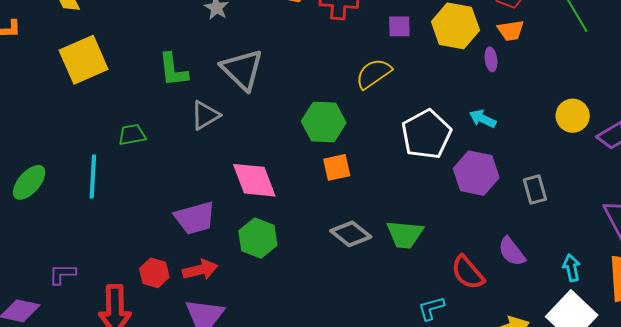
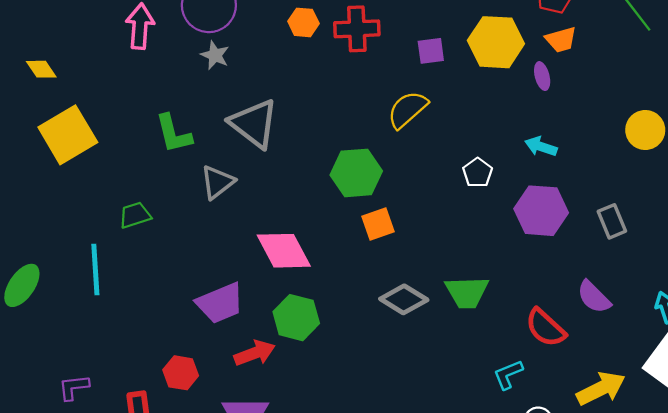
white pentagon: (426, 134) -> (478, 173), size x0.5
red arrow: (200, 270) -> (255, 353), moved

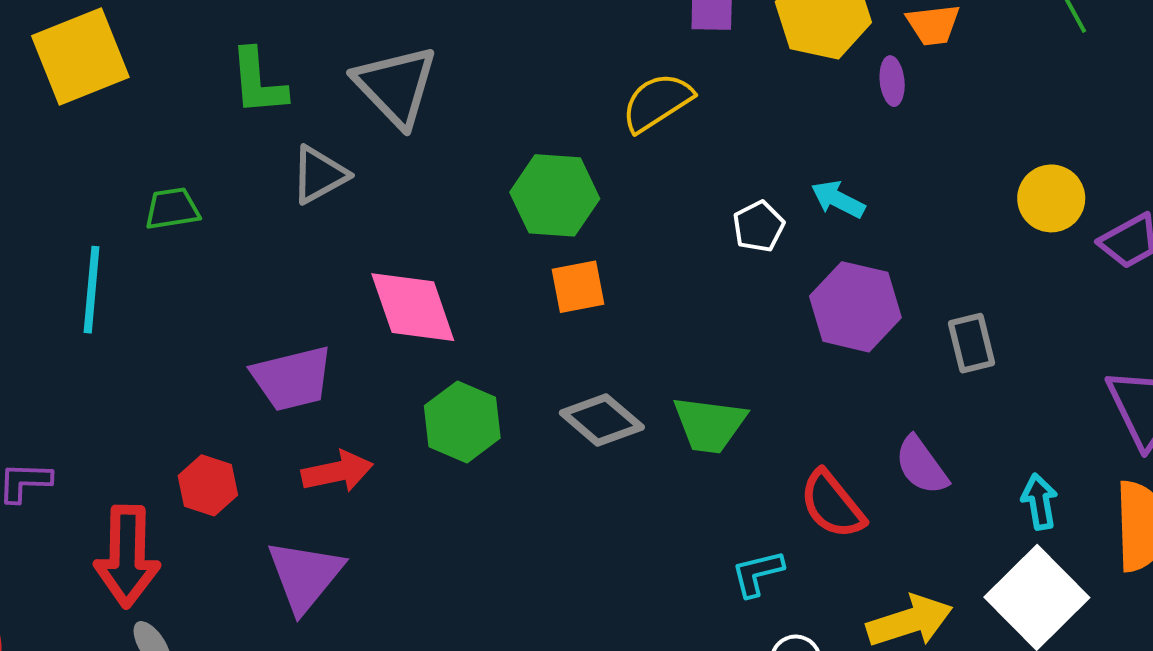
cyan arrow: (541, 146) -> (838, 199), moved
green hexagon: (296, 318) -> (462, 422), moved

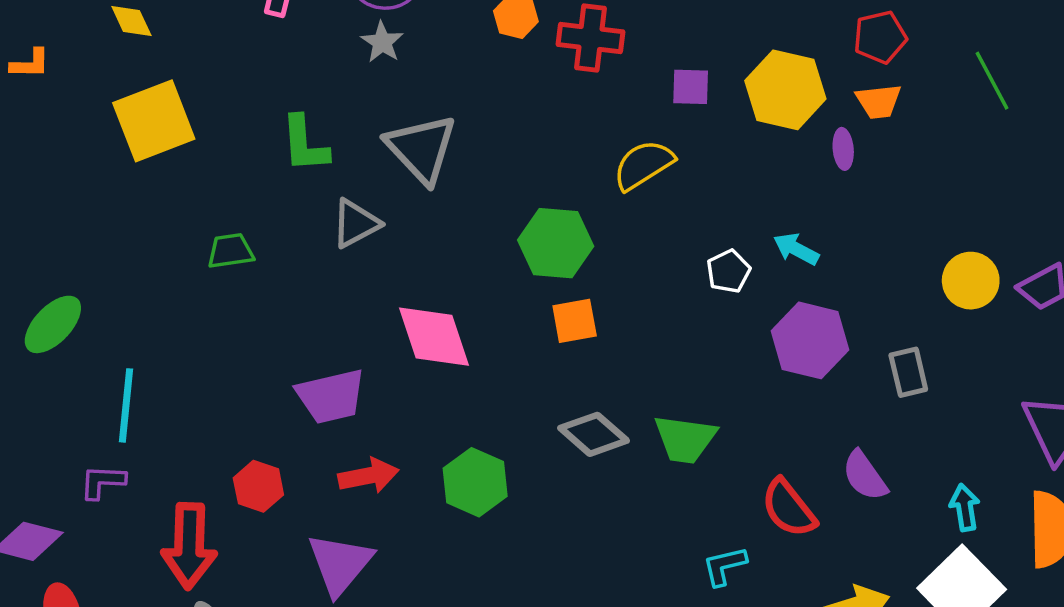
yellow circle: (1051, 198) -> (971, 281), moved
cyan line: (92, 290) -> (126, 405), moved
green hexagon: (462, 422) -> (475, 482), moved

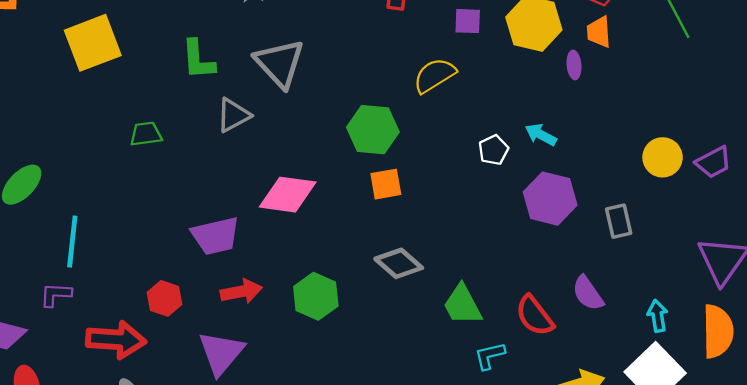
orange trapezoid: (879, 101) -> (599, 32), turned 92
pink diamond: (434, 337) -> (288, 195), turned -64
green trapezoid: (685, 439) -> (462, 305), moved, turned 54
red arrow: (189, 546) -> (116, 340), turned -88

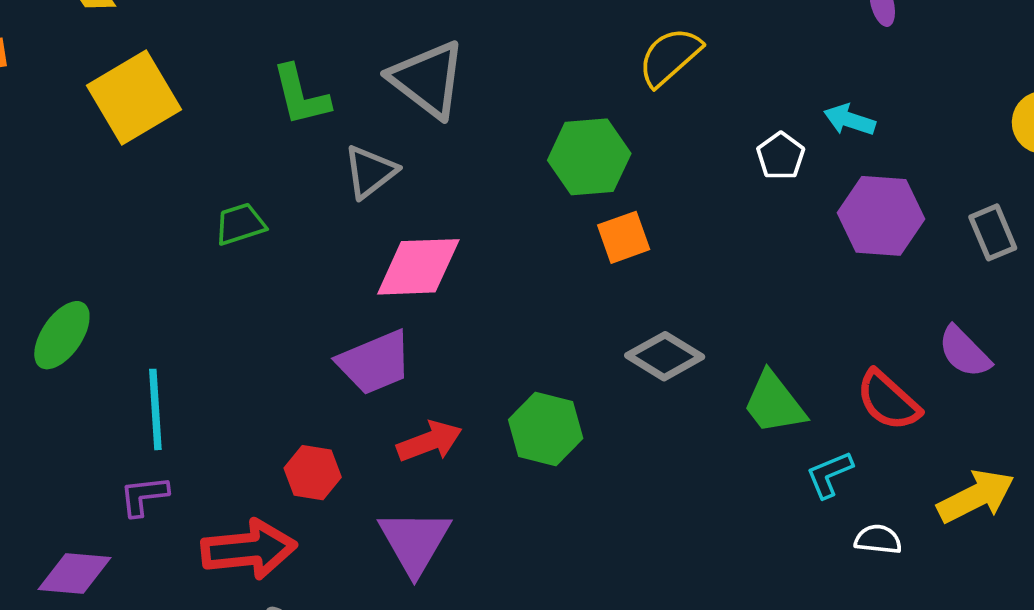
pink diamond: (288, 195) -> (418, 267), moved

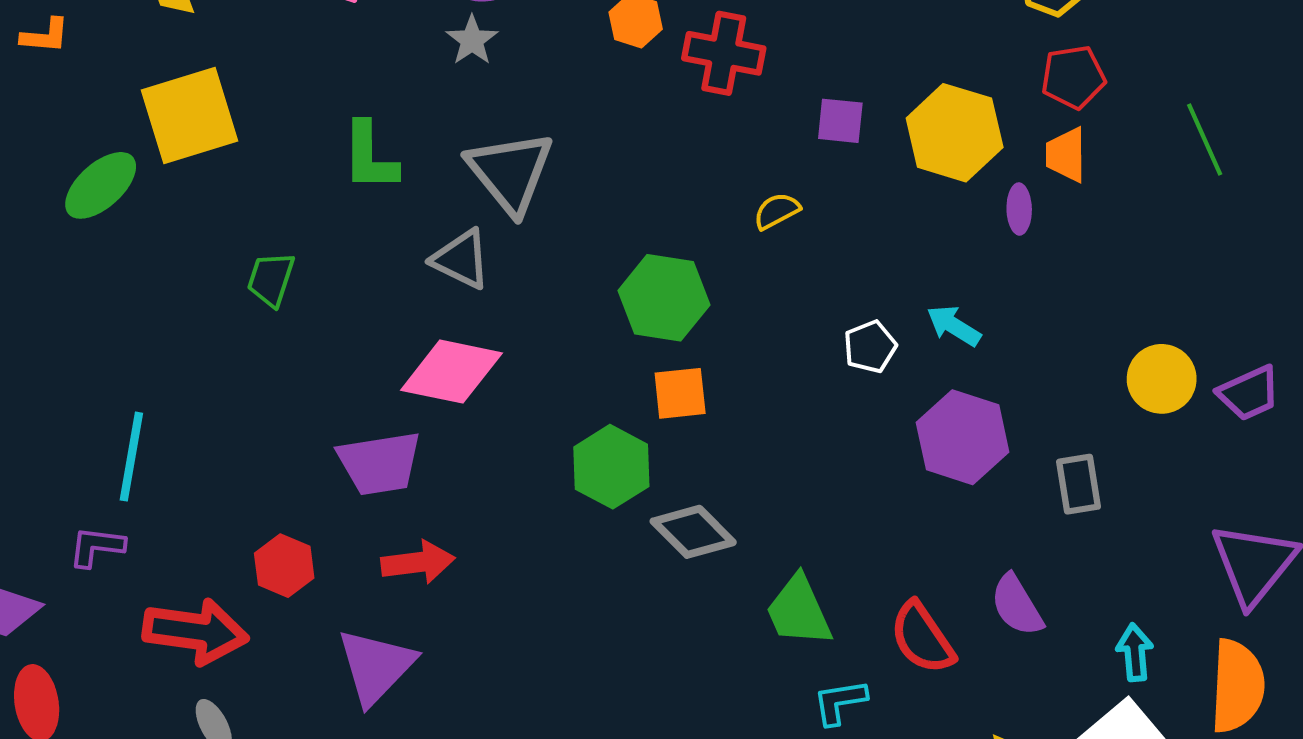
yellow semicircle: (670, 57) -> (777, 211), size x0.6
gray triangle: (370, 172) -> (461, 259), moved, turned 50
green trapezoid: (240, 224) -> (271, 279), turned -68
green ellipse: (62, 335) -> (101, 185), moved
green hexagon: (546, 429) -> (611, 467), moved

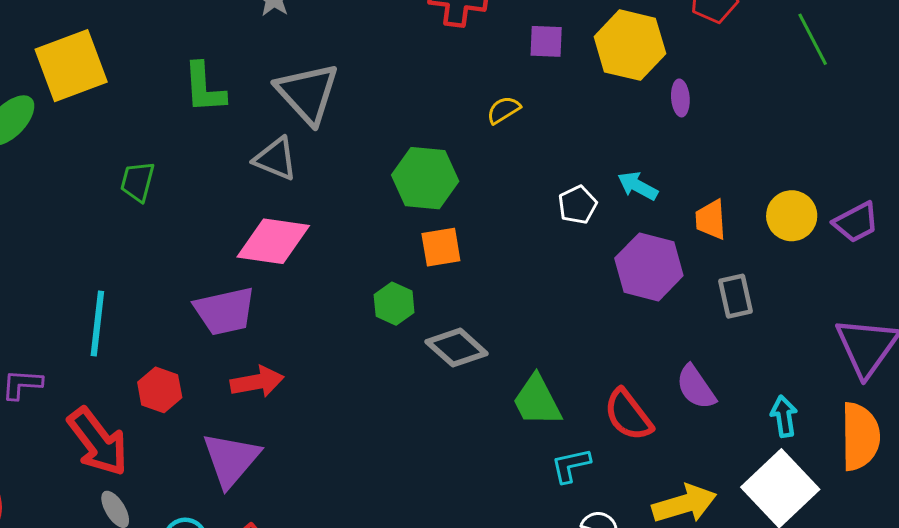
orange trapezoid: (1066, 155) -> (711, 220), moved
cyan line: (131, 457) -> (97, 323), moved
green hexagon: (611, 467) -> (394, 304), size x0.7
red arrow: (195, 631) -> (98, 442), turned 48

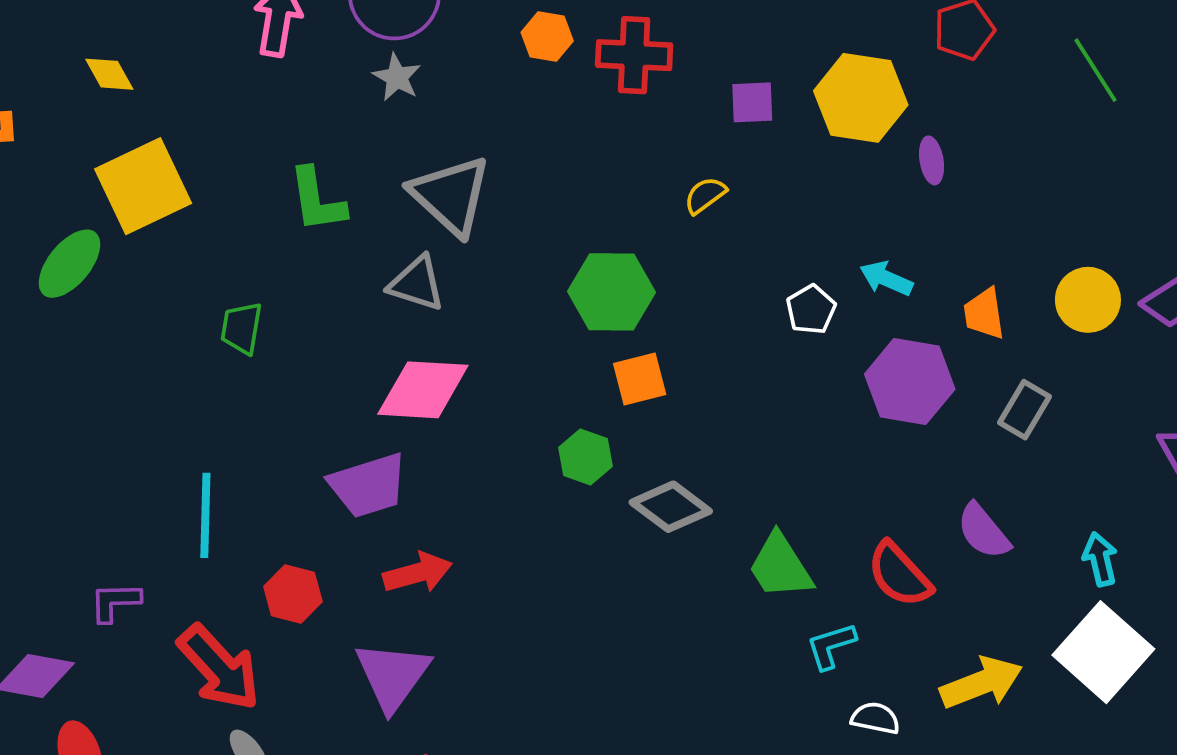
gray rectangle: (736, 296) -> (1025, 410), turned 48

